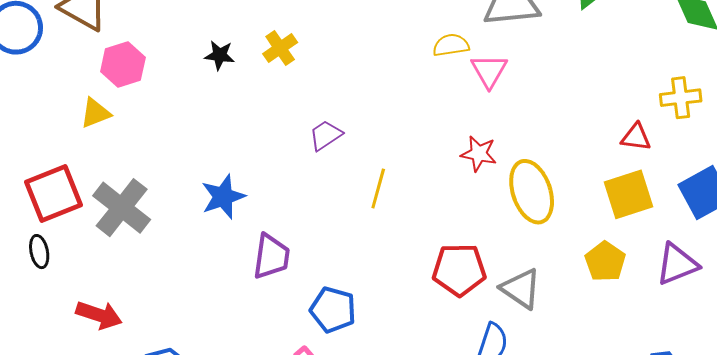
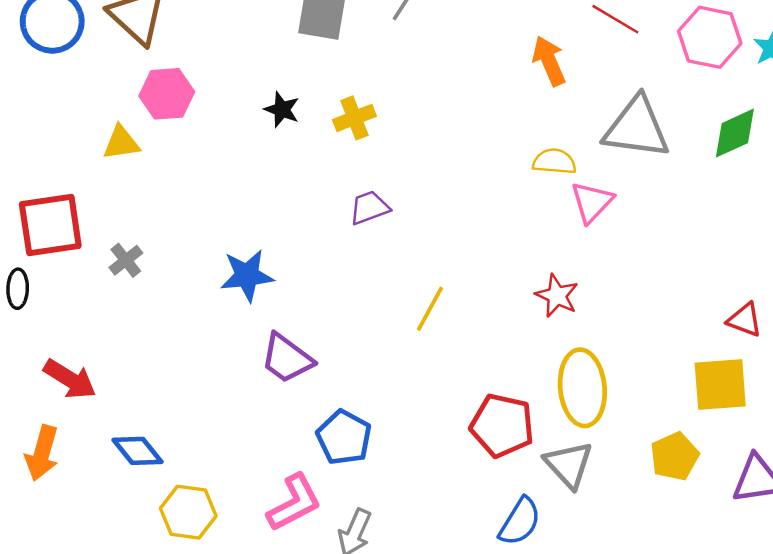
purple trapezoid: (326, 135) -> (369, 208), moved
yellow ellipse: (532, 192) -> (582, 388), moved
gray cross: (122, 208) -> (126, 260), size x0.5
purple trapezoid: (271, 256) -> (287, 358), turned 105

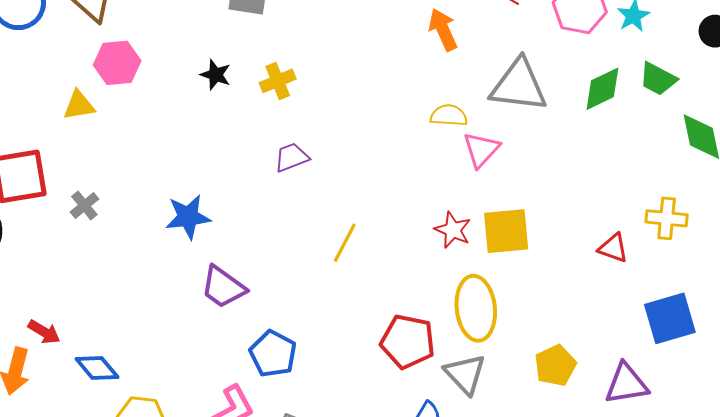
red arrow: (70, 379) -> (44, 332), moved, size x0.7
yellow square: (720, 384) -> (506, 231), moved

